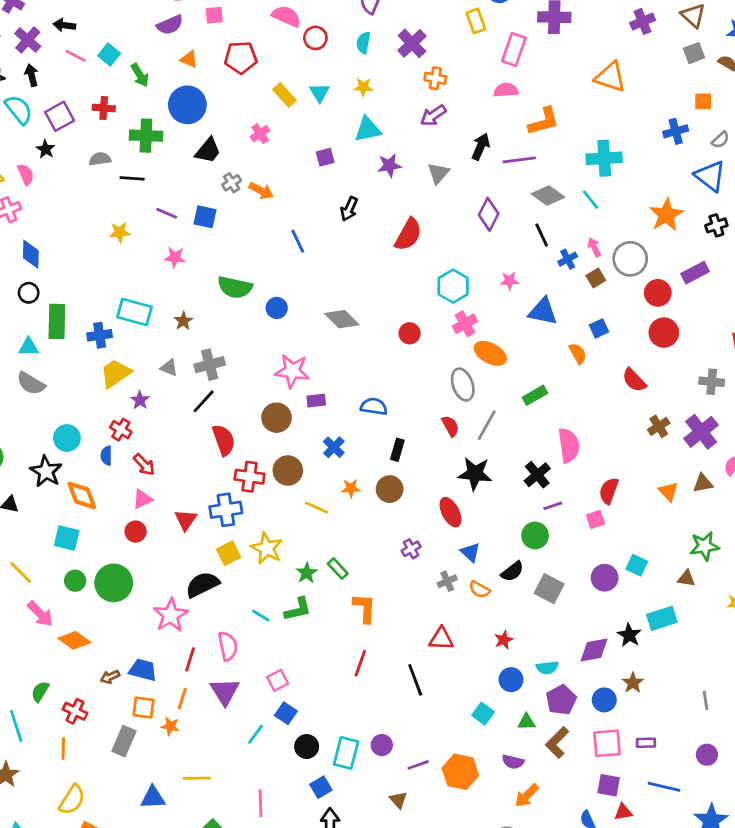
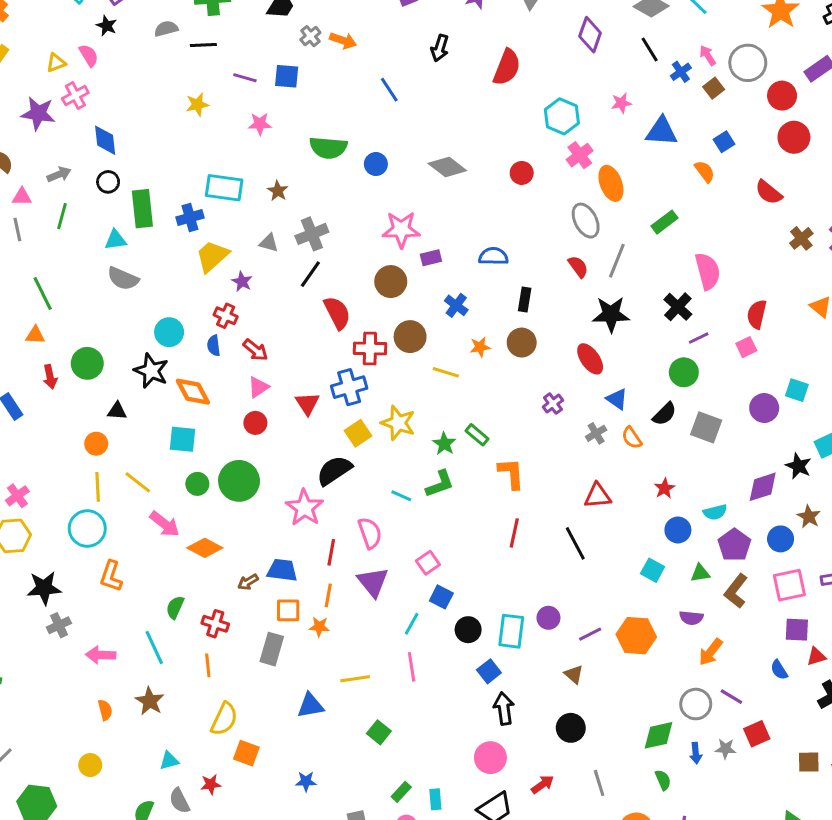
orange ellipse: (490, 353) -> (611, 183), turned 48
orange semicircle: (480, 589) -> (632, 438), turned 35
pink line: (260, 803) -> (412, 667), moved

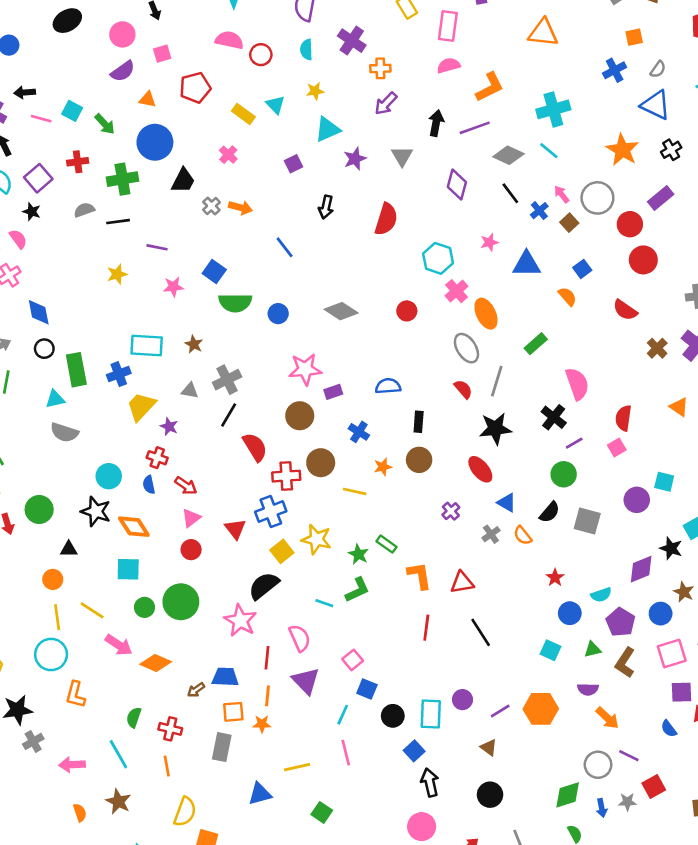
blue square: (287, 76) -> (214, 272), moved, turned 35
red triangle: (598, 496) -> (462, 583), moved
orange arrow: (711, 652) -> (607, 718), turned -80

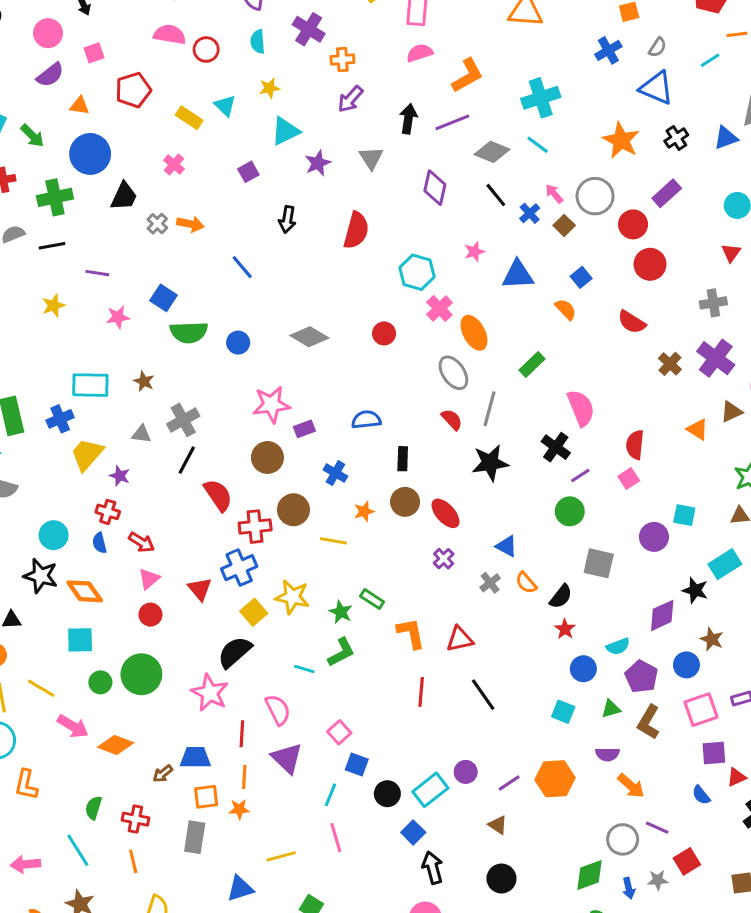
red ellipse: (480, 469) -> (445, 513), moved
black semicircle: (550, 512) -> (561, 597), moved
cyan rectangle: (431, 714) -> (430, 790), turned 52

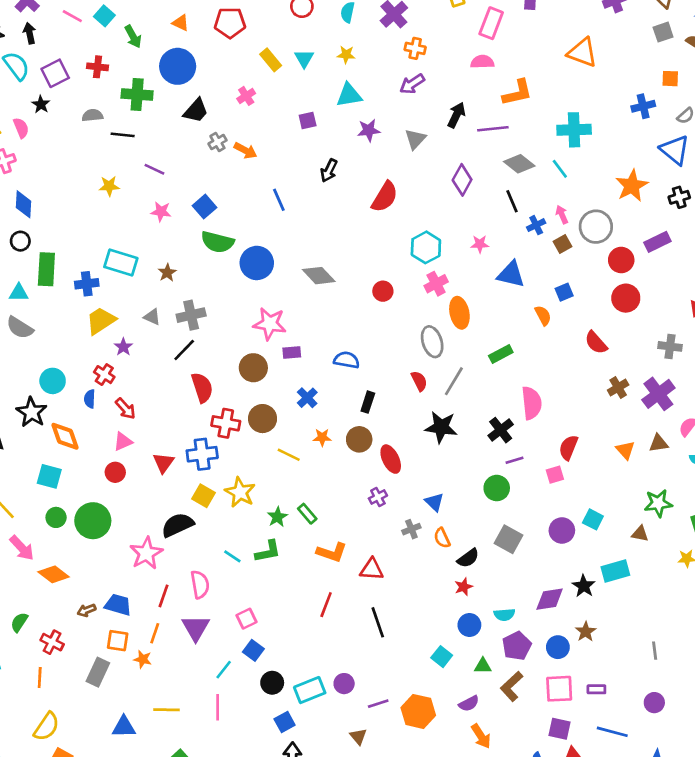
blue circle: (238, 343) -> (257, 263), size x1.6
yellow square: (254, 612) -> (203, 496), turned -35
orange L-shape: (411, 633) -> (332, 552), turned 104
purple semicircle: (608, 754) -> (469, 704), turned -42

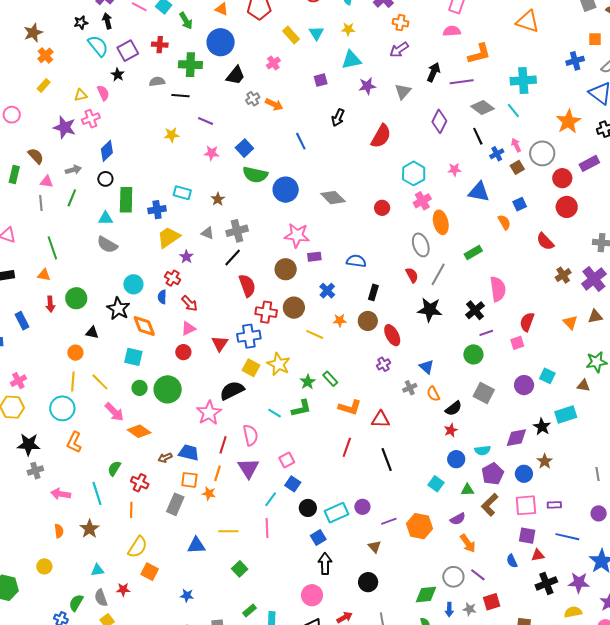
blue diamond: (24, 204) -> (107, 151), turned 45
cyan rectangle: (121, 263) -> (182, 193), size x0.7

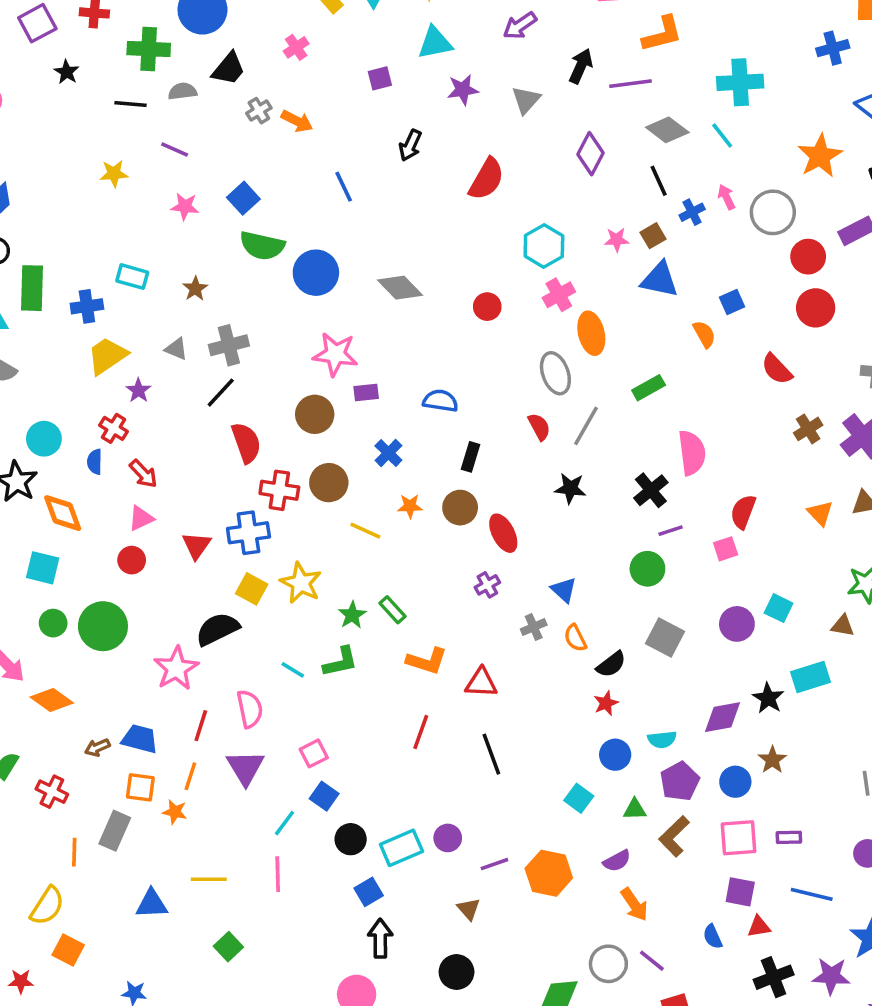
black star: (118, 75) -> (67, 72), moved
gray semicircle: (157, 82) -> (182, 91), moved
brown square: (517, 167) -> (653, 236), moved
black star: (430, 310) -> (570, 488), size x0.7
orange line: (131, 510) -> (74, 852), moved

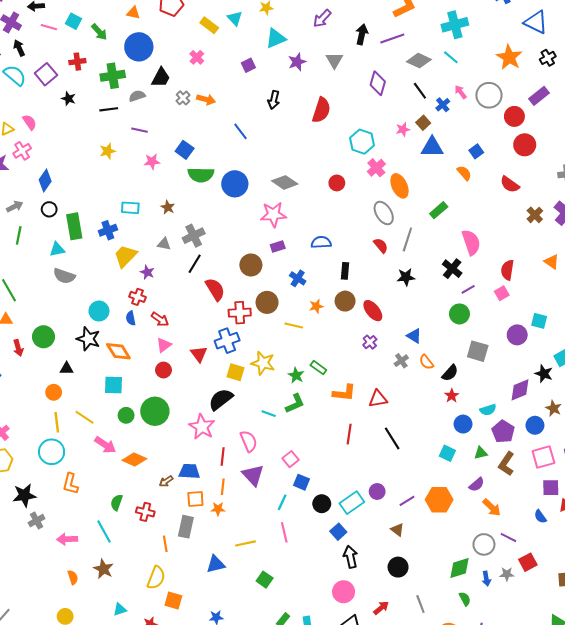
pink star: (335, 354) -> (273, 214), moved

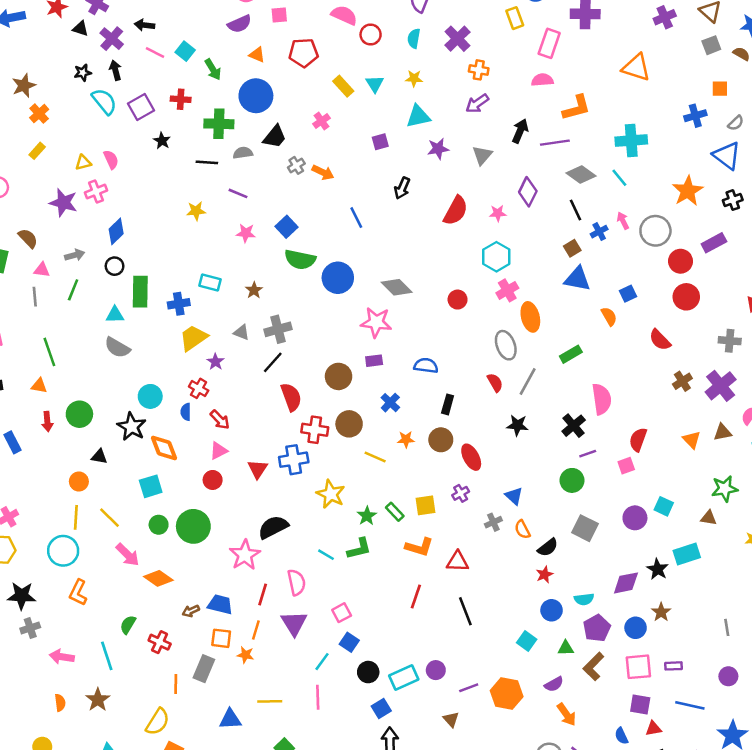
pink star: (403, 129) -> (498, 213), moved
yellow square: (235, 372) -> (425, 505), moved, turned -36
cyan square: (114, 385) -> (151, 486), turned -30

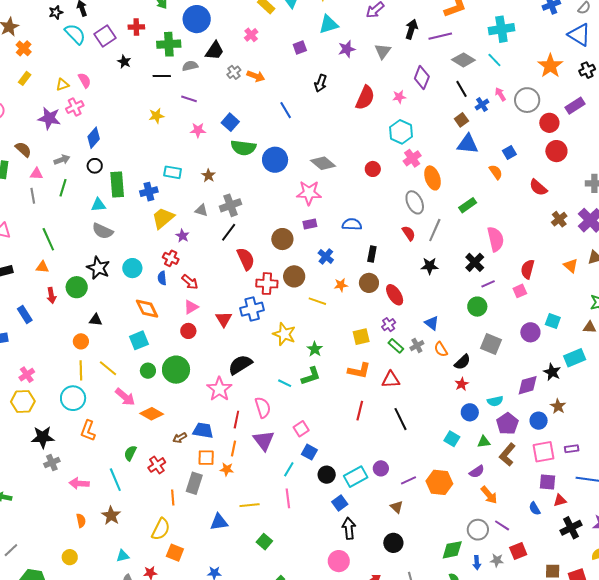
black star: (132, 427) -> (98, 268), moved
green rectangle: (395, 512) -> (396, 346), moved
red cross: (160, 642) -> (157, 465), turned 36

